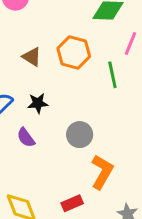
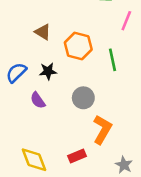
orange hexagon: (74, 52) -> (78, 46), moved
green line: (112, 75) -> (112, 60), moved

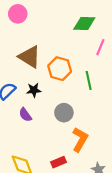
brown triangle: (43, 32) -> (30, 57), size x1.6

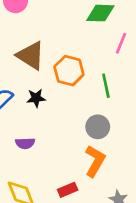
gray circle: (64, 113) -> (98, 127), moved
purple semicircle: (25, 115) -> (25, 143), moved, turned -56

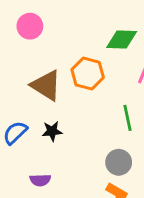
orange hexagon: (69, 71) -> (88, 74), moved

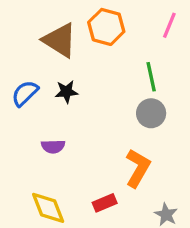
gray circle: (119, 162) -> (151, 113), moved

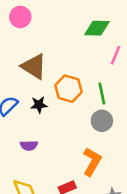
orange hexagon: (106, 27) -> (69, 89), moved

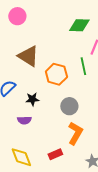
green line: (102, 94) -> (83, 66), moved
black star: (39, 105) -> (32, 99), moved
gray circle: (102, 121) -> (69, 106), moved

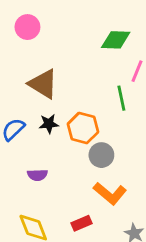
orange hexagon: (56, 74) -> (83, 128), moved
black star: (32, 99) -> (49, 124), moved
orange L-shape: (75, 133) -> (110, 193), turned 100

